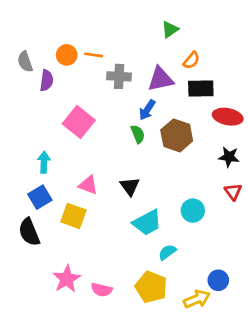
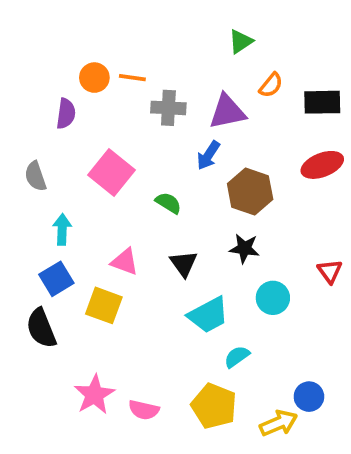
gray semicircle: (25, 62) -> (36, 176), moved
black rectangle: (201, 88) -> (322, 102), moved
red ellipse: (228, 117) -> (322, 165), turned -32
green semicircle: (138, 134) -> (168, 203), moved, turned -36
black star: (229, 157) -> (244, 248), moved

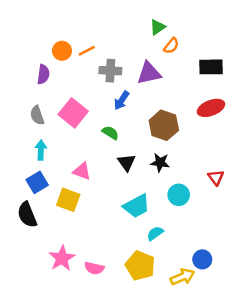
orange line: (132, 78) -> (87, 51), turned -35
orange semicircle: (271, 85) -> (171, 46), moved
blue arrow: (208, 155) -> (122, 100), moved
gray semicircle: (36, 176) -> (37, 115), moved
black triangle: (184, 264) -> (127, 163), moved

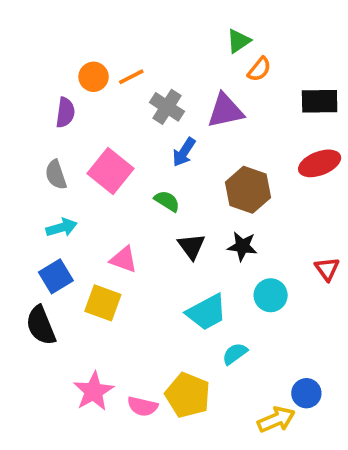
gray cross: (110, 71) -> (167, 107), turned 30
cyan arrow: (41, 150) -> (62, 227), turned 72
yellow pentagon: (140, 266) -> (188, 395), moved

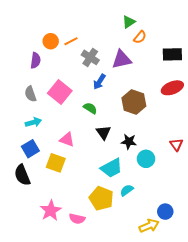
black star: (242, 246) -> (129, 142), moved
yellow pentagon: (188, 395) -> (101, 198), moved

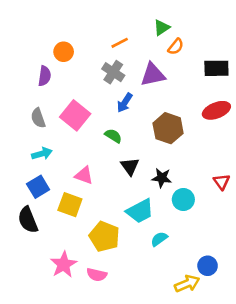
orange line: (71, 41) -> (120, 43), moved
yellow pentagon: (101, 198) -> (104, 236), moved

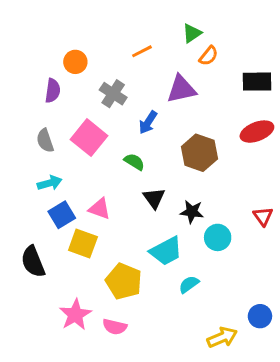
gray cross: (113, 72) -> (113, 94), moved
blue square: (38, 187) -> (62, 215), moved
blue circle: (208, 266) -> (260, 316), moved

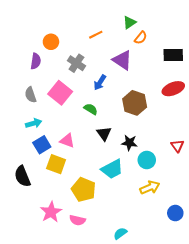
purple triangle: (181, 89) -> (122, 60), turned 45
cyan semicircle: (189, 284) -> (120, 233), moved
yellow arrow: (222, 337) -> (150, 188), moved

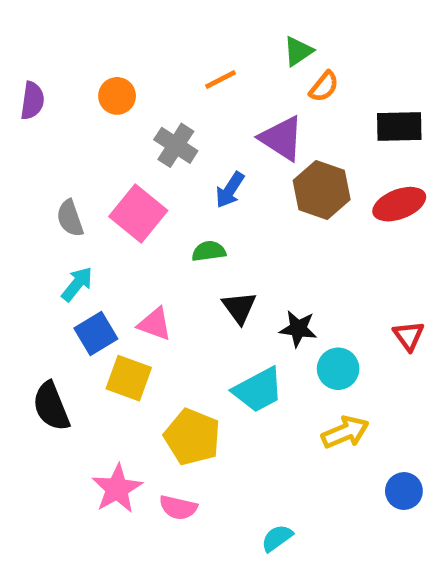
purple semicircle: (36, 61) -> (32, 101), moved
brown hexagon: (135, 103) -> (322, 190), moved
green semicircle: (91, 109) -> (209, 251), turned -40
cyan arrow: (34, 123) -> (77, 284), turned -35

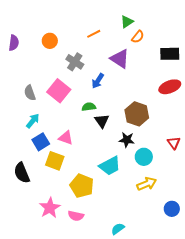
brown hexagon: (322, 190) -> (137, 114), moved
black triangle: (239, 308) -> (102, 121), moved

